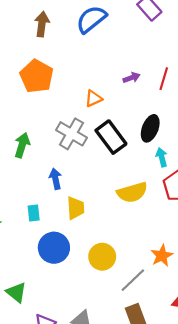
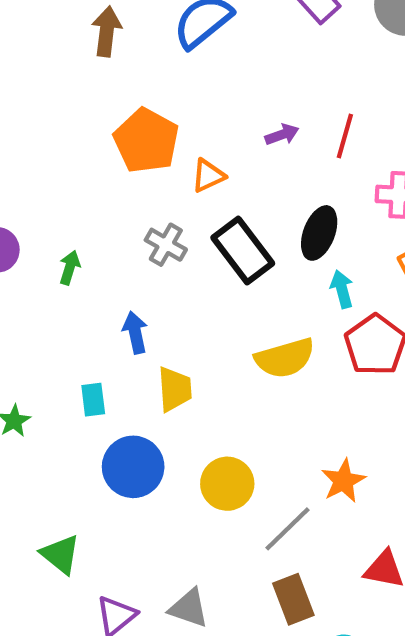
orange pentagon: (37, 76) -> (146, 141), moved
gray cross: (71, 134) -> (166, 245), size x0.7
green arrow: (22, 145) -> (70, 268), size x0.7

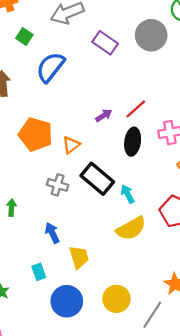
red line: (345, 136) -> (136, 109), turned 45
black ellipse: (319, 233) -> (133, 142), moved
cyan arrow: (342, 289) -> (128, 194), moved

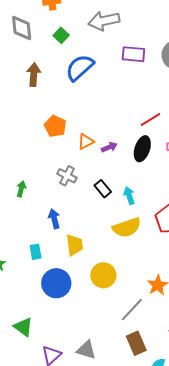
purple rectangle: (105, 43) -> (133, 54), turned -40
purple arrow: (104, 115) -> (109, 147), moved
orange pentagon: (36, 134) -> (55, 126), size x0.7
black rectangle: (97, 179) -> (103, 189), moved, size x0.6
yellow circle: (116, 299) -> (103, 275), moved

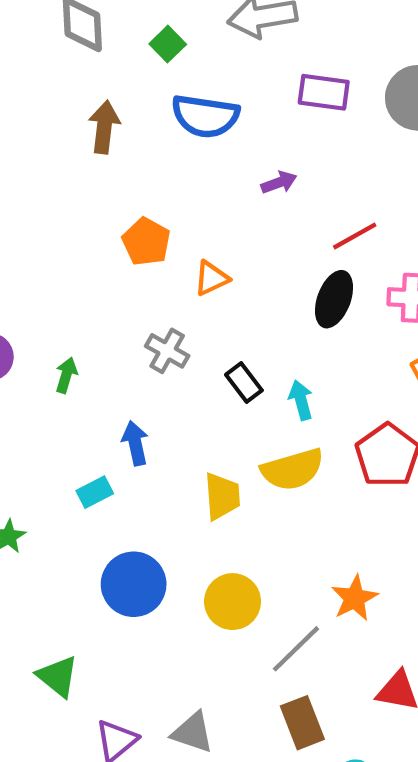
blue semicircle: (80, 68) -> (205, 116), turned -132
purple arrow: (109, 147) -> (279, 183), moved
yellow trapezoid: (75, 245) -> (222, 496), moved
cyan rectangle: (36, 252) -> (95, 492), moved, turned 70
yellow circle: (103, 275) -> (233, 602), moved

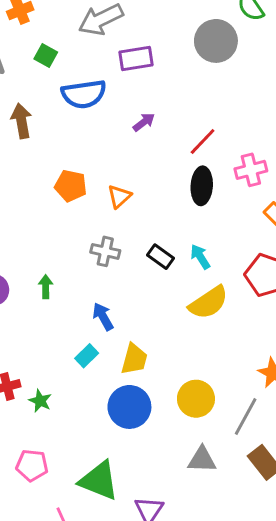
purple rectangle: (324, 92) -> (136, 58), moved
yellow trapezoid: (222, 496) -> (134, 359), moved, turned 36
green triangle: (58, 676) -> (99, 481), size x1.4
gray triangle: (193, 732) -> (202, 460), moved

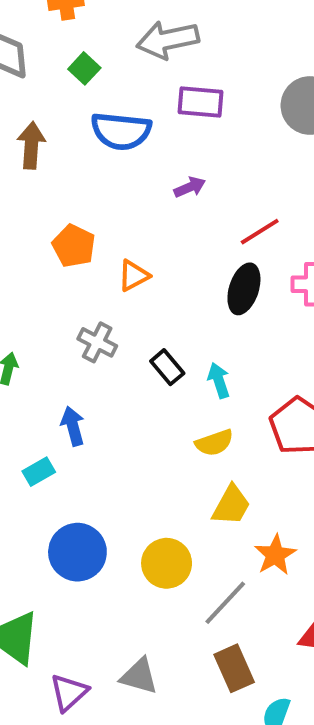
yellow semicircle: (208, 303) -> (214, 443), size x0.7
yellow trapezoid: (134, 359) -> (231, 505), moved
gray triangle: (202, 460) -> (139, 676), moved

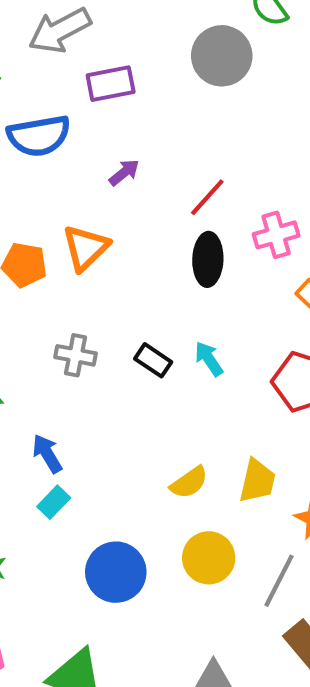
orange triangle: (134, 276) -> (86, 248), moved, size x1.4
blue arrow: (73, 426) -> (47, 454), moved
yellow semicircle: (214, 443) -> (189, 482), moved

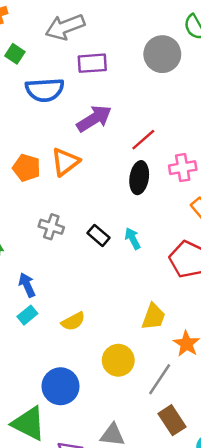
purple arrow: (124, 173) -> (94, 119), size x1.8
yellow semicircle: (189, 482) -> (73, 321), moved
blue circle: (116, 572) -> (61, 386), moved

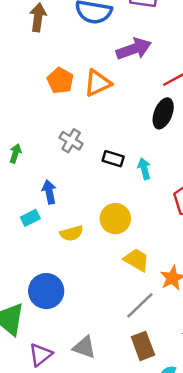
black rectangle: (98, 235) -> (113, 159), turned -36
blue arrow: (27, 285) -> (49, 192), moved
yellow trapezoid: (154, 317) -> (136, 260), moved, turned -92
yellow circle: (118, 360) -> (115, 219), moved

